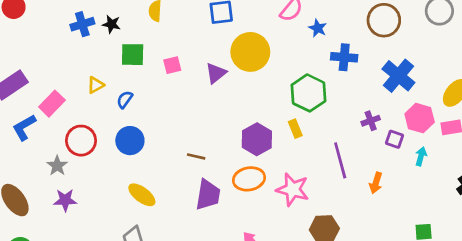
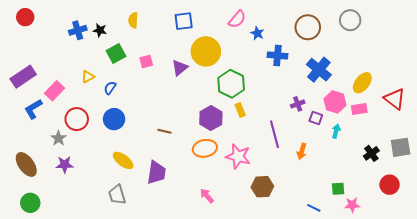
green square: (133, 55) -> (116, 53), turned -30
green hexagon: (308, 93) -> (231, 84), moved
purple trapezoid: (208, 195) -> (156, 173), moved

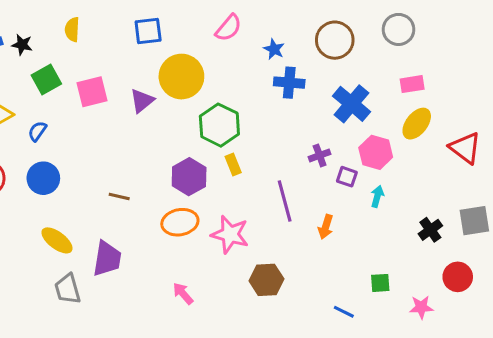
blue star: (257, 33) -> (274, 49), moved
pink square: (146, 62) -> (92, 92), size x1.5
pink rectangle: (359, 109) -> (412, 84), moved
gray trapezoid: (117, 195) -> (68, 289), moved
pink star: (352, 205) -> (421, 307), moved

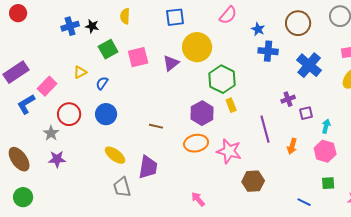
pink hexagon: (376, 152) -> (325, 151), moved
purple square: (347, 177) -> (306, 113), turned -32
pink arrow: (183, 294) -> (198, 199), moved

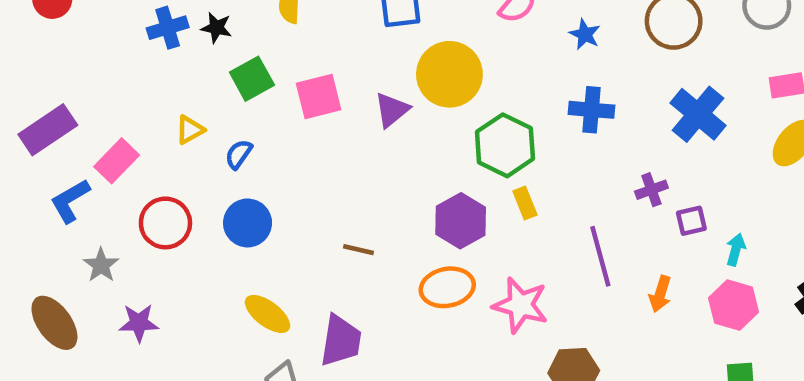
blue cross: (268, 51) -> (591, 110), moved
gray star: (51, 133) -> (101, 265), moved

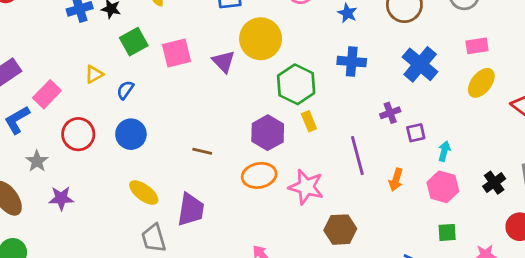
purple triangle: (392, 110) -> (224, 62), turned -35

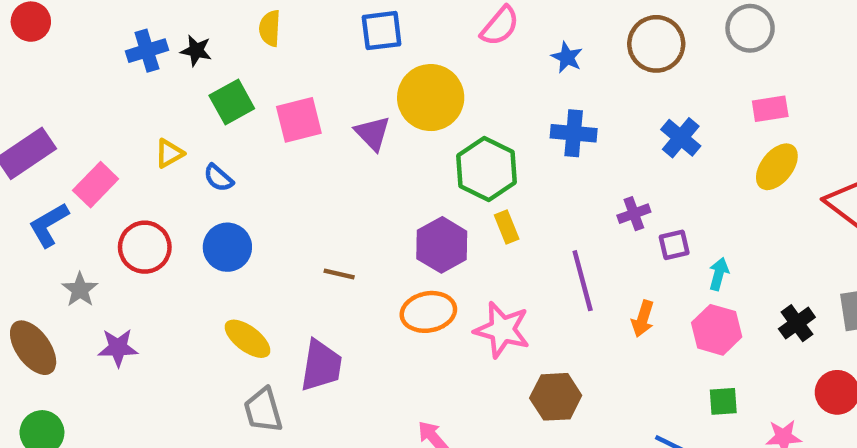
blue cross: (420, 64) -> (681, 138), size x0.7
blue semicircle: (125, 90) -> (218, 178), turned -84

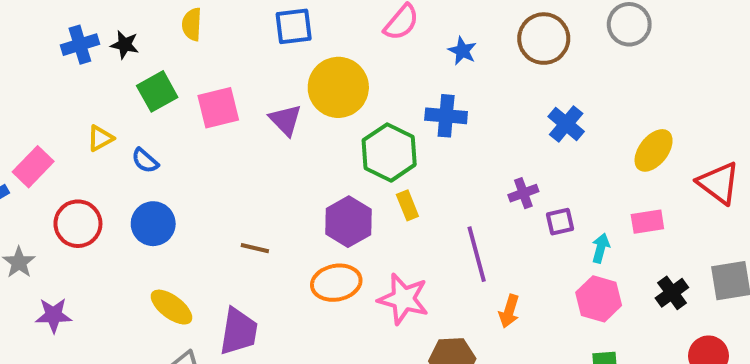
pink rectangle: (770, 109) -> (647, 222), moved
blue cross: (574, 133) -> (446, 116), moved
orange arrow: (643, 319) -> (509, 311), moved

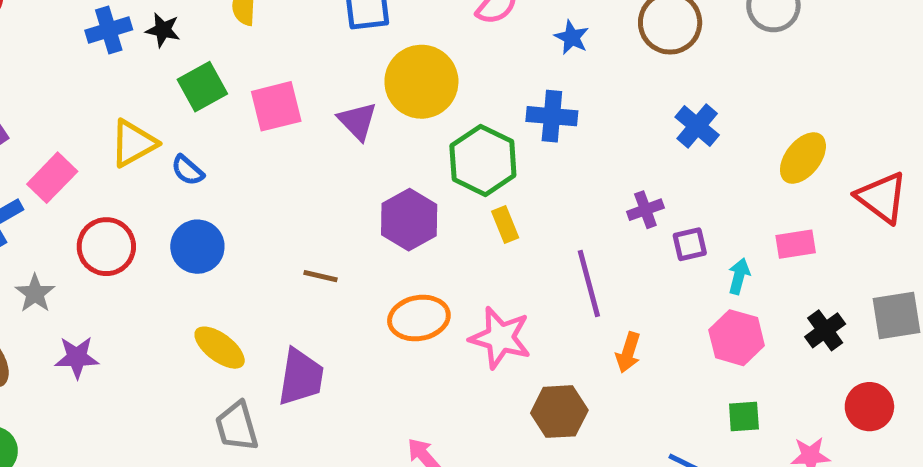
yellow triangle: (100, 138) -> (133, 143), size x1.5
purple hexagon: (348, 222) -> (409, 220), moved

